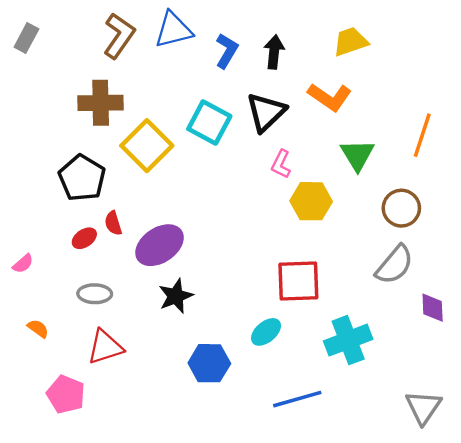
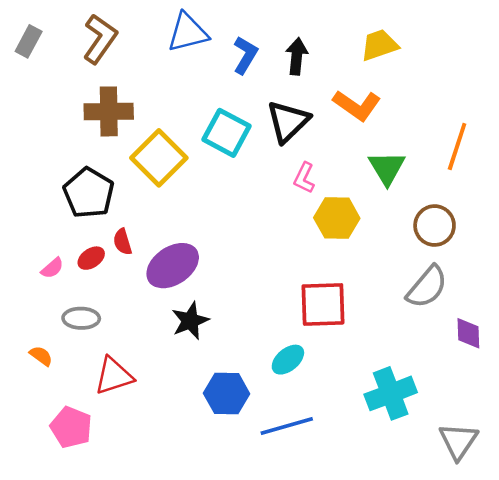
brown L-shape: (119, 36) -> (100, 39), moved
pink semicircle: (23, 264) -> (52, 268), moved
gray ellipse: (95, 294) -> (81, 318), moved
cyan cross: (348, 340) -> (391, 393), moved
blue line: (297, 399) -> (287, 426), moved

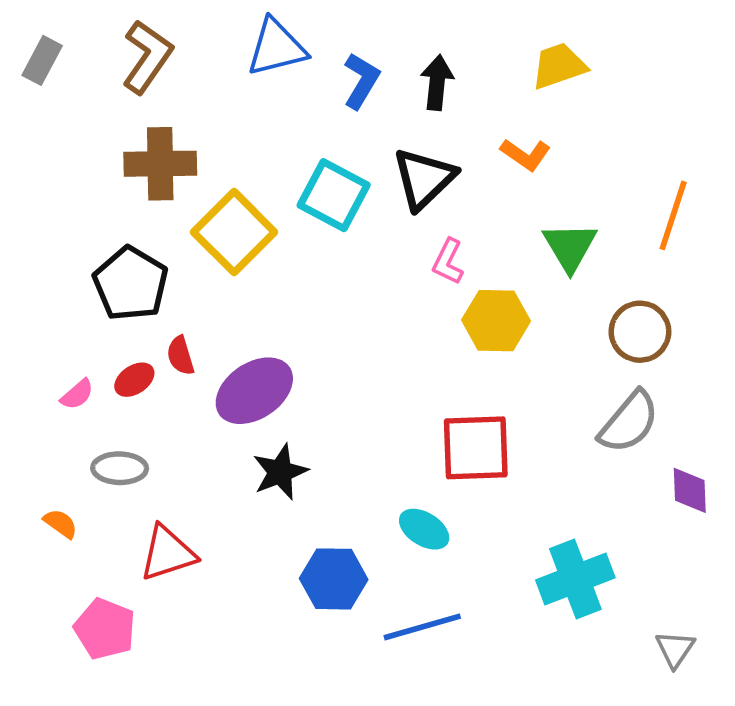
orange L-shape: (357, 105) -> (526, 155), size x0.7
cyan ellipse: (288, 360) -> (424, 529), turned 72
gray triangle: (458, 441) -> (675, 649), size x0.7

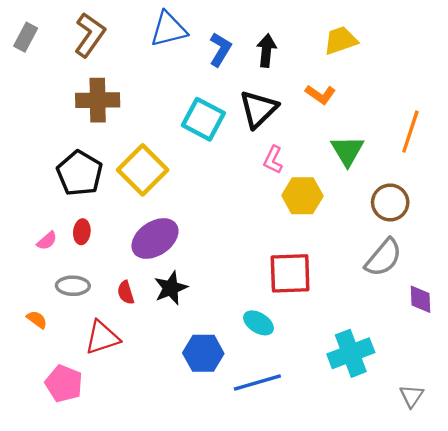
yellow square: (234, 232) -> (143, 170), moved
red semicircle: (180, 356) -> (126, 293), moved
red ellipse: (134, 380) -> (82, 232), turned -50

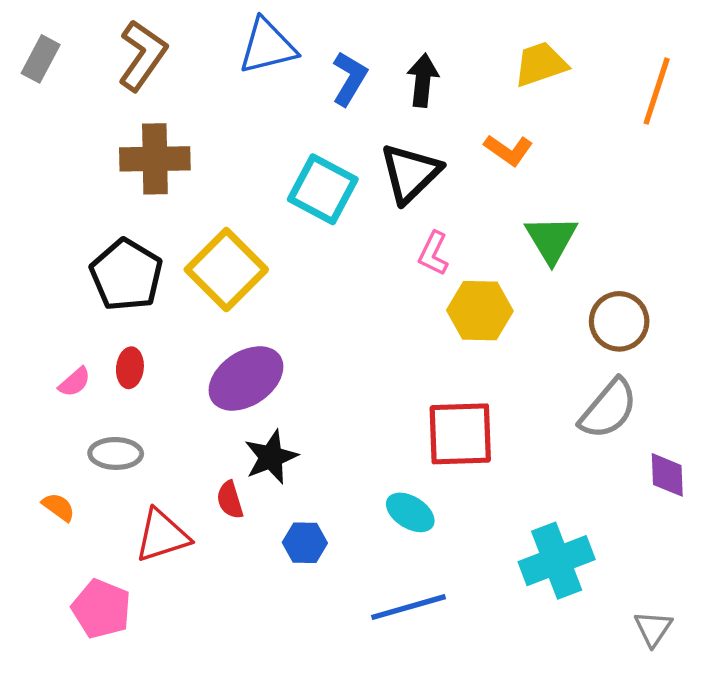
orange line: (410, 132) -> (657, 91), moved
red semicircle: (126, 293) -> (230, 500), moved
blue hexagon: (203, 353) -> (305, 543), moved, size x0.7

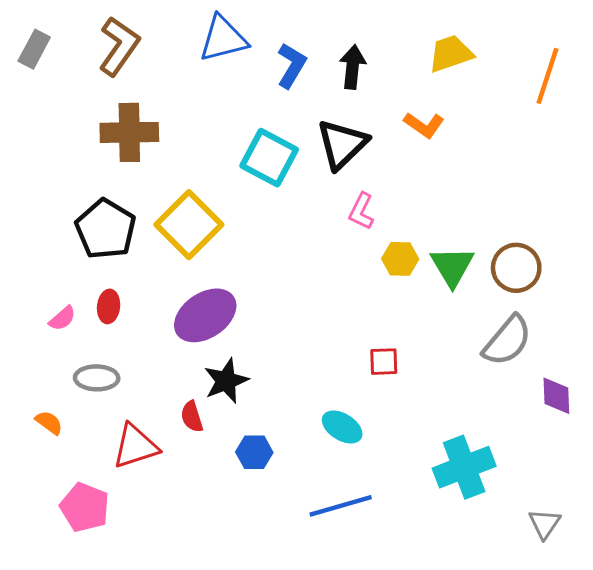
green triangle: (551, 239) -> (452, 266), moved
yellow hexagon: (480, 311) -> (400, 259), size x0.7
red square: (460, 434) -> (384, 362), size x0.5

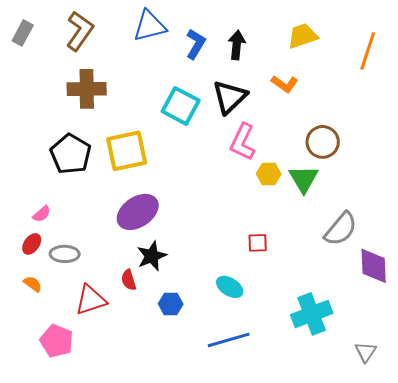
pink L-shape: (361, 211) -> (243, 142), size x1.5
yellow square: (189, 225) -> (127, 151), turned 33
brown circle: (516, 268) -> (323, 142), moved
red ellipse: (109, 306) -> (32, 244), moved, turned 30
purple diamond: (556, 396) -> (374, 266), size x1.4

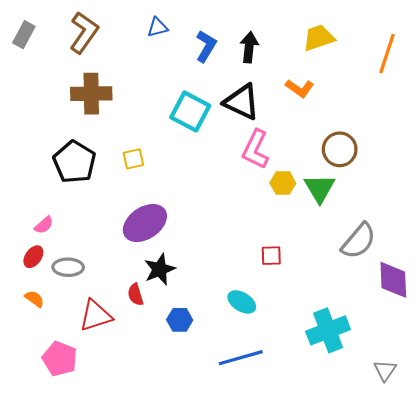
blue triangle: (150, 26) -> (158, 27), size x0.6
black triangle: (230, 97) -> (242, 102), turned -51
yellow square: (127, 151) -> (133, 159), size x0.5

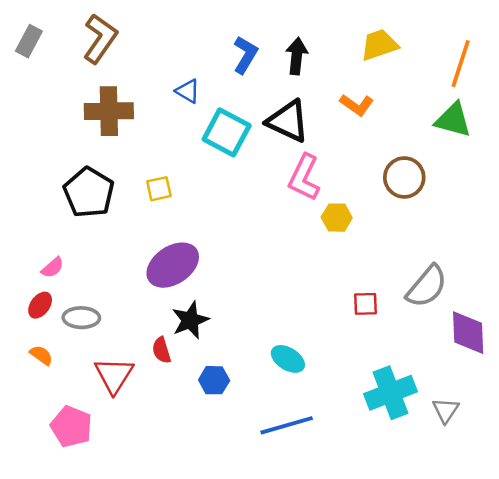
blue triangle: (158, 27) -> (188, 91), moved, turned 45
green triangle: (320, 188) -> (453, 120), moved, turned -44
red square: (271, 256) -> (365, 304), moved
red triangle: (95, 316) -> (114, 375), turned -40
gray triangle: (385, 370) -> (446, 410), moved

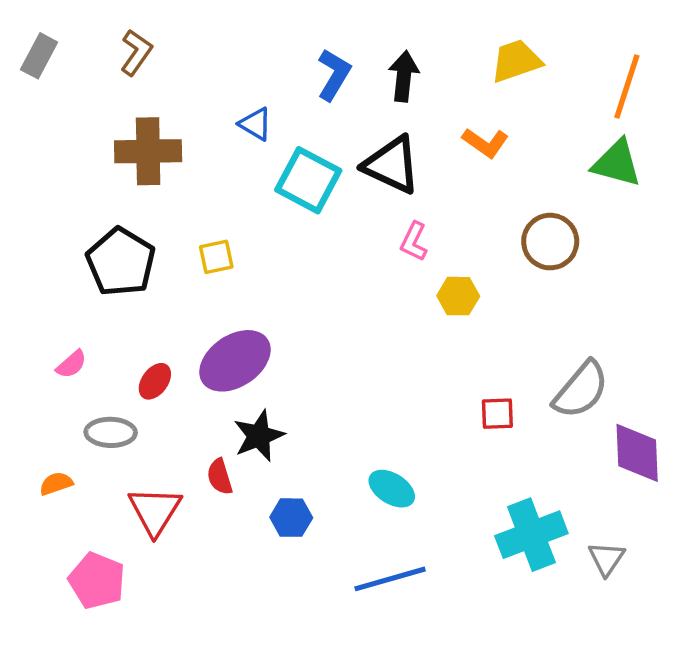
brown L-shape: (100, 39) -> (136, 52), size x0.7
pink L-shape: (304, 177) -> (414, 242), size x0.6
red ellipse: (40, 305) -> (155, 381), moved
orange semicircle: (41, 355) -> (56, 484), turned -55

